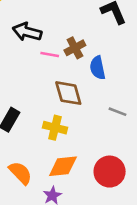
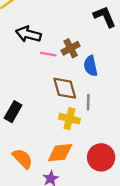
gray line: (118, 112) -> (88, 102), moved, turned 70
yellow cross: (55, 128) -> (69, 119), moved

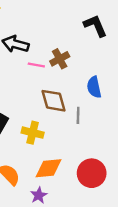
blue semicircle: (91, 66) -> (94, 87), moved
yellow cross: (69, 119) -> (33, 133), moved

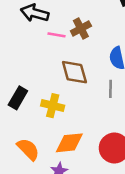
gray line: (78, 115) -> (110, 89), moved

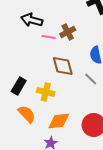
gray line: (110, 89) -> (91, 79), turned -48
orange semicircle: (28, 149) -> (27, 114), moved

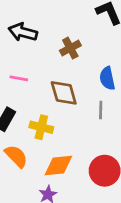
pink line: (49, 37) -> (19, 78), moved
gray line: (91, 79) -> (101, 110), turned 48

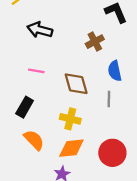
brown cross: (70, 48) -> (95, 42), moved
yellow cross: (41, 127) -> (70, 119), moved

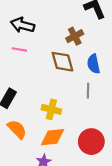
pink line: (36, 71) -> (19, 49), moved
brown diamond: (76, 84) -> (62, 62), moved

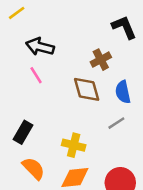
pink line: (19, 49) -> (36, 75), turned 48
gray line: (88, 91) -> (116, 123), turned 56

